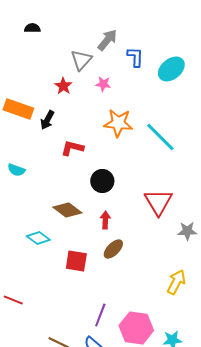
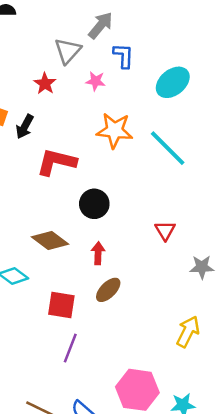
blue L-shape: (135, 57) -> (123, 56), moved
cyan ellipse: (171, 69) -> (173, 82), moved
red L-shape: (72, 148) -> (56, 162), size x1.4
red triangle: (158, 202) -> (165, 230), size x0.6
purple line: (100, 315) -> (70, 348), moved

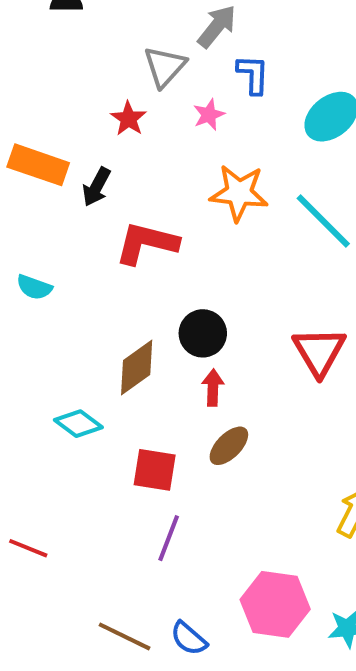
pink star: (96, 81) -> (209, 115), turned -30
black circle: (94, 204) -> (203, 333), moved
red triangle: (165, 230) -> (319, 351), size x1.6
brown diamond: (50, 241) -> (137, 368), turned -72

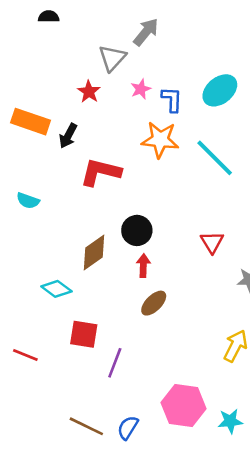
blue L-shape: (253, 74) -> (172, 99), moved
red triangle: (319, 351) -> (212, 242), size x0.7
red square: (155, 470) -> (84, 334), moved
red line: (28, 548) -> (25, 355), moved
blue semicircle: (189, 638) -> (128, 428), turned 80

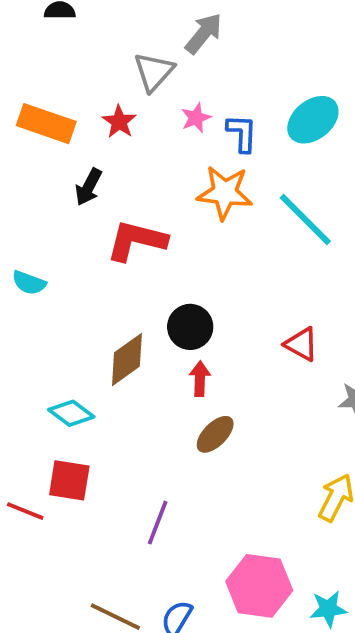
orange rectangle: (30, 122) -> (46, 124), moved
red triangle: (212, 242) -> (301, 344), turned -30
red square: (84, 334) -> (69, 480), moved

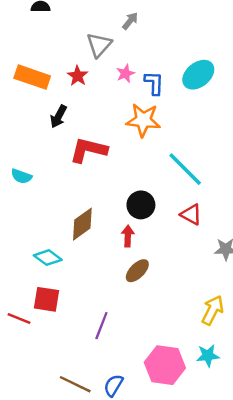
gray arrow: (204, 33) -> (130, 21), size x0.7
cyan line: (305, 220) -> (185, 169), moved
black circle: (190, 327) -> (141, 205), moved
cyan star: (328, 609) -> (208, 356), moved

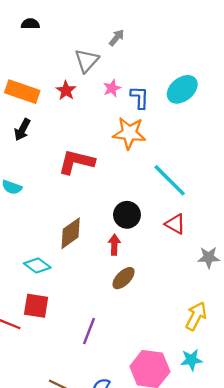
black arrow: (58, 116) -> (22, 130), moved

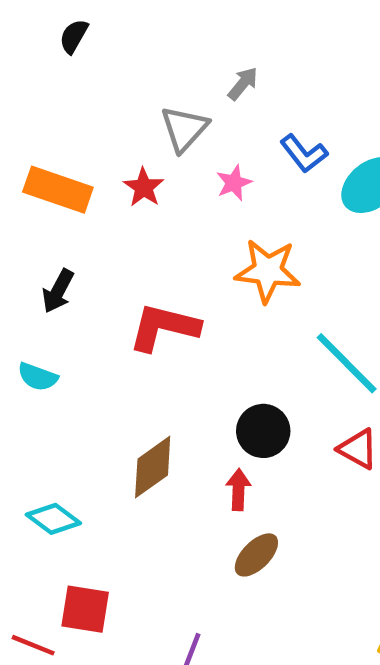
black semicircle: (30, 24) -> (74, 36), moved, turned -60
blue L-shape: (140, 97) -> (304, 154), moved, turned 140
black arrow: (22, 130) -> (58, 291), moved
cyan diamond: (37, 265) -> (53, 519), moved

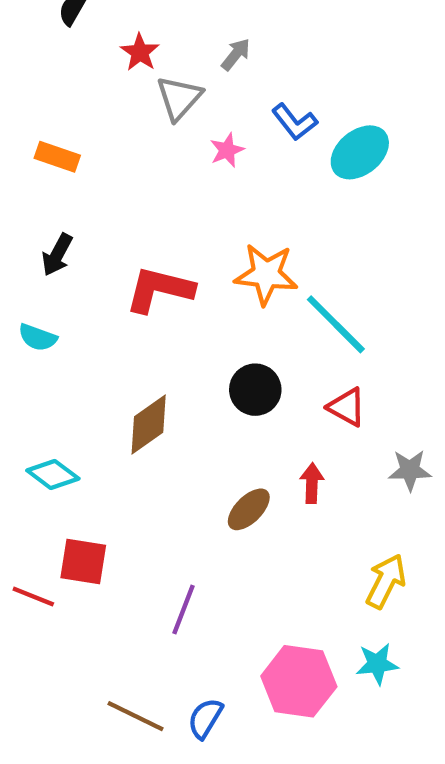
red star: (144, 187) -> (140, 52), moved
orange rectangle: (58, 190) -> (57, 157), size x0.7
orange star: (268, 271) -> (266, 274), moved
red arrow: (238, 490) -> (312, 483), moved

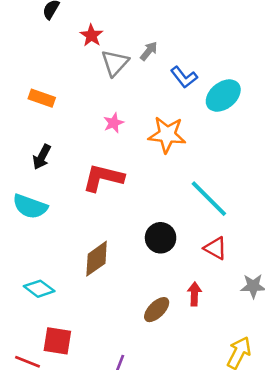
gray arrow: (236, 54) -> (149, 51), moved
pink star: (227, 150) -> (114, 123), moved
orange star: (266, 274) -> (167, 135), moved
cyan semicircle: (38, 337) -> (30, 206), size x1.5

